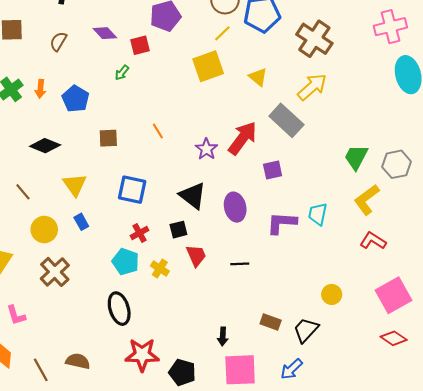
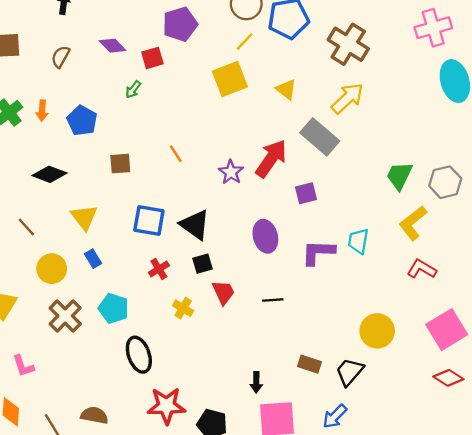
black triangle: (193, 196) -> (195, 225), moved
cyan pentagon: (126, 262) -> (114, 308), moved
yellow circle: (332, 294) -> (377, 331), size x1.5

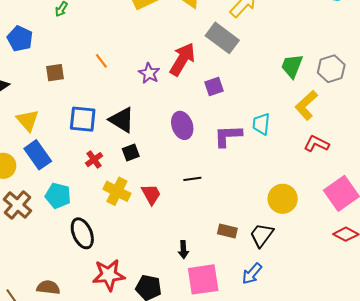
blue rectangle: (93, 259) -> (38, 155), size x1.8
red trapezoid: (223, 292) -> (151, 194), moved
yellow cross: (183, 308) -> (117, 191), size x1.5

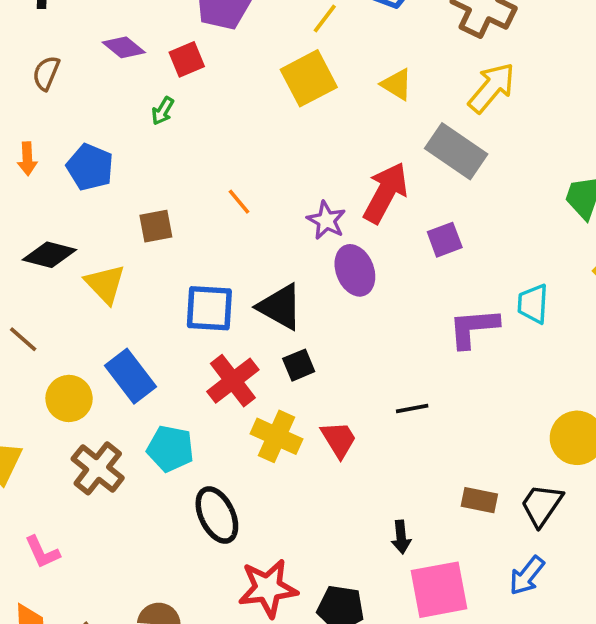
yellow triangle: (28, 120) -> (105, 284), moved
purple ellipse: (182, 125) -> (355, 270), moved
red cross: (94, 160) -> (233, 381), size x1.6

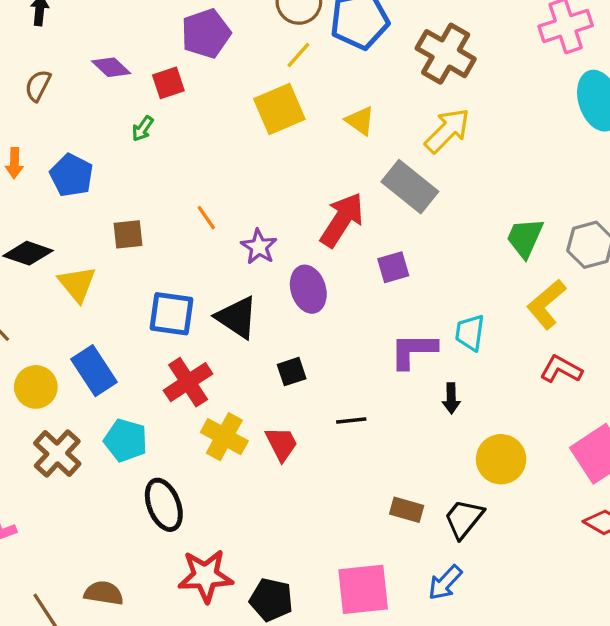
purple star: (326, 220) -> (259, 247), moved
black square: (299, 365) -> (292, 372), moved
black arrow: (401, 537) -> (451, 398), moved

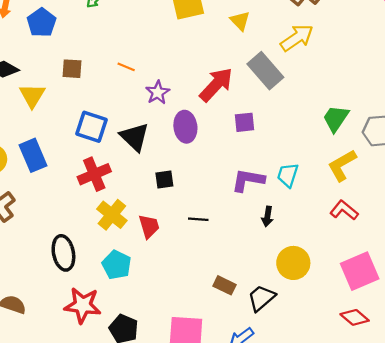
orange line: (206, 218) -> (126, 67), turned -42
cyan pentagon: (126, 440) -> (117, 265), moved

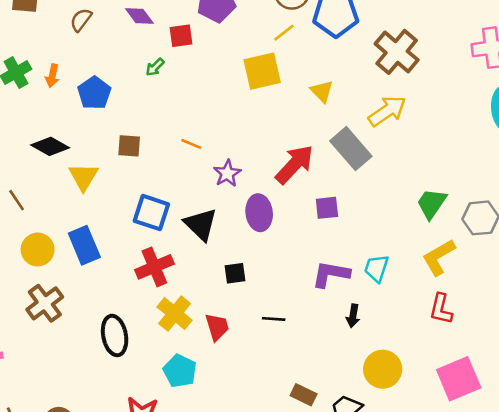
red L-shape: (344, 210) -> (441, 309), turned -116
black ellipse: (63, 253) -> (115, 335), moved

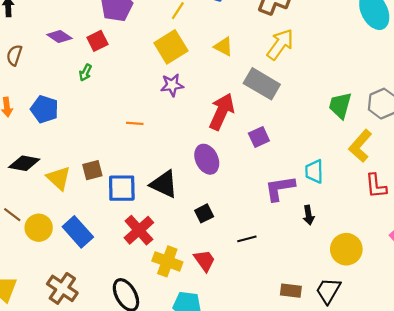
brown square: (129, 146) -> (92, 170), moved
purple star: (227, 173) -> (172, 85), moved, turned -30
yellow circle: (38, 250) -> (39, 228), moved

